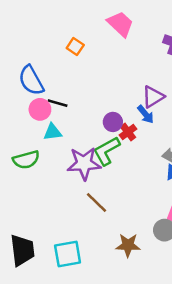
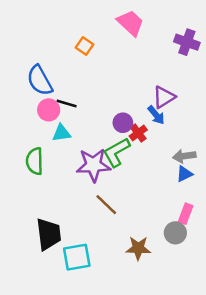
green semicircle: (26, 160) -> (35, 161), turned 104
black trapezoid: (22, 250) -> (49, 234), moved

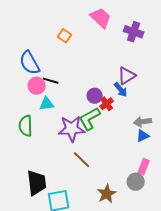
purple cross: (187, 42) -> (134, 32), moved
brown star: (138, 248) -> (107, 194), turned -30

